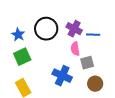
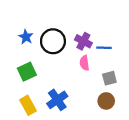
blue star: (18, 35) -> (26, 37), moved
gray square: (87, 63) -> (109, 78), moved
blue cross: (62, 76) -> (57, 100), moved, turned 30

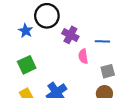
black circle: (53, 41) -> (47, 16), moved
purple cross: (83, 41) -> (70, 35), moved

